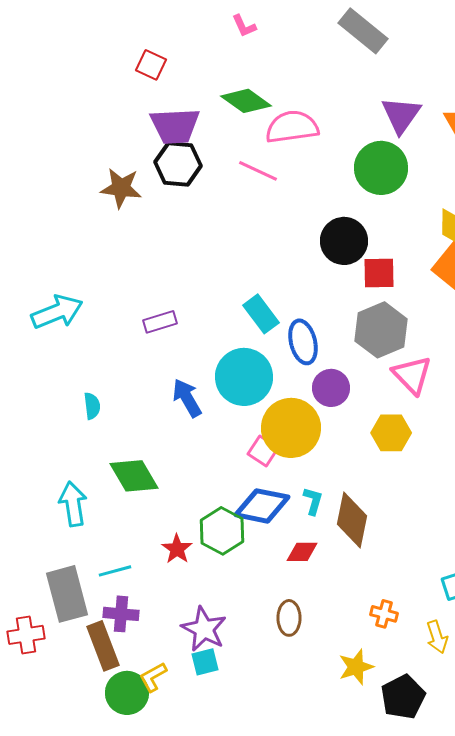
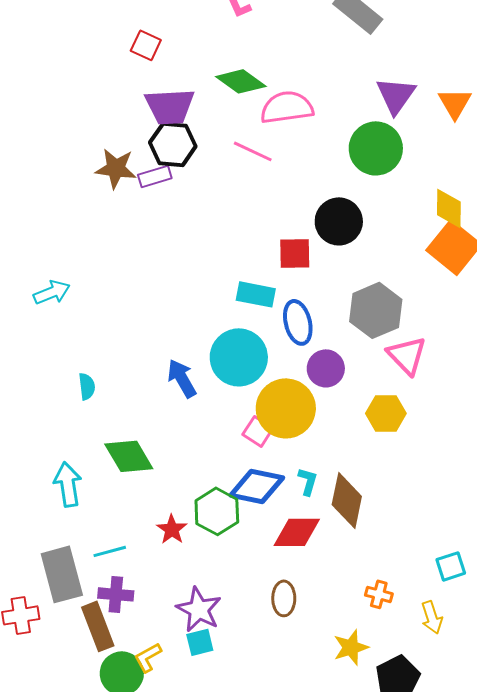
red square: (379, 273) -> (295, 253), moved
cyan arrow: (57, 312) -> (52, 292), size x0.7
cyan rectangle: (261, 314) -> (256, 294), turned -42
purple rectangle: (160, 322) -> (155, 176), moved
red diamond: (302, 552) -> (297, 532), size x1.5

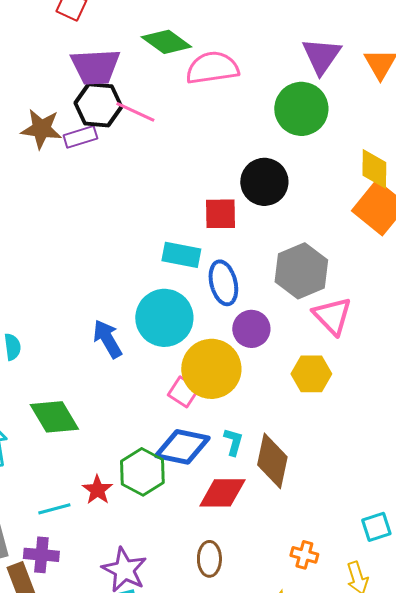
pink line: (253, 151) -> (135, 112), moved
cyan line: (110, 551) -> (54, 509), moved

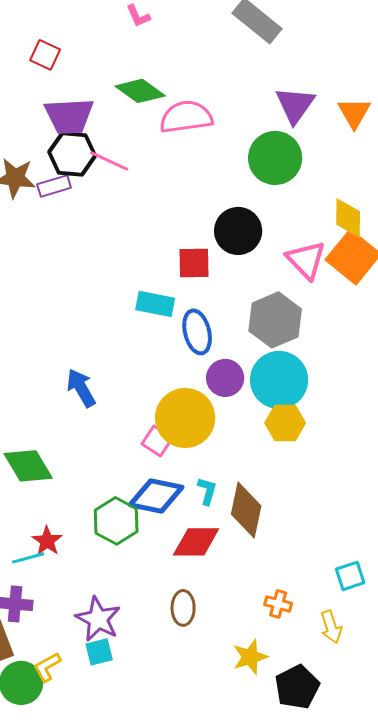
pink triangle: (332, 316) -> (306, 260), moved
cyan circle: (164, 318) -> (279, 380), moved
red star: (97, 490) -> (47, 541), moved

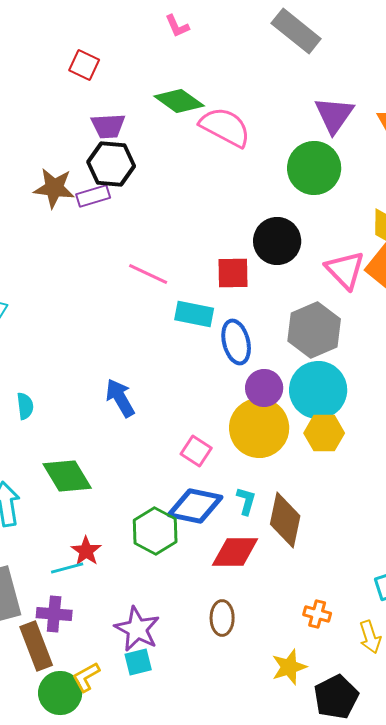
purple trapezoid: (69, 116) -> (108, 126), size x0.7
pink semicircle: (186, 117) -> (225, 127), turned 36
pink line: (109, 161) -> (148, 274), moved
yellow circle: (185, 418) -> (259, 428), moved

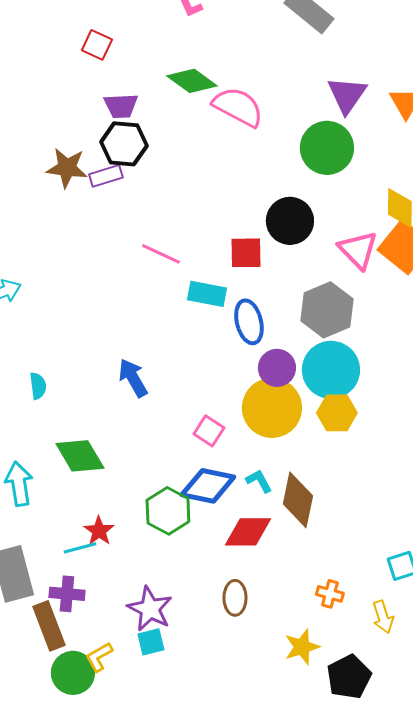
cyan L-shape: (246, 501) -> (259, 481), turned -44

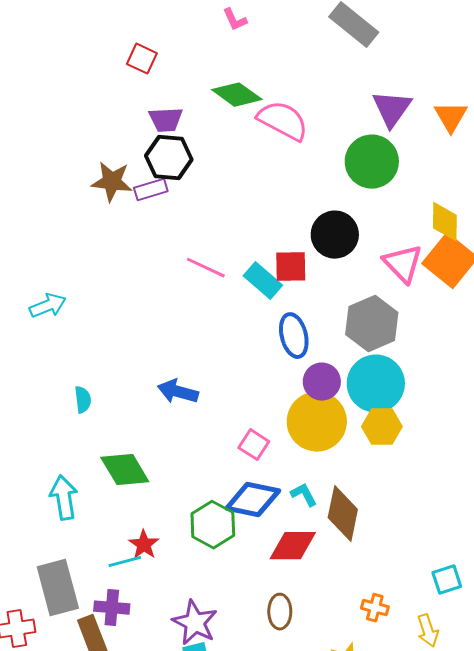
cyan rectangle: (207, 294) -> (263, 281), moved, turned 30
blue arrow: (133, 378) -> (178, 392), turned -45

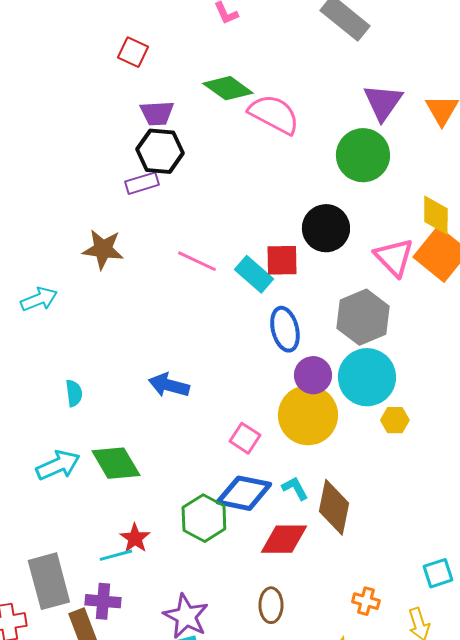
brown star: (112, 182) -> (103, 249), moved
yellow hexagon: (382, 427) -> (395, 420), moved, size x0.7
cyan arrow: (64, 498) -> (58, 465), moved, turned 75

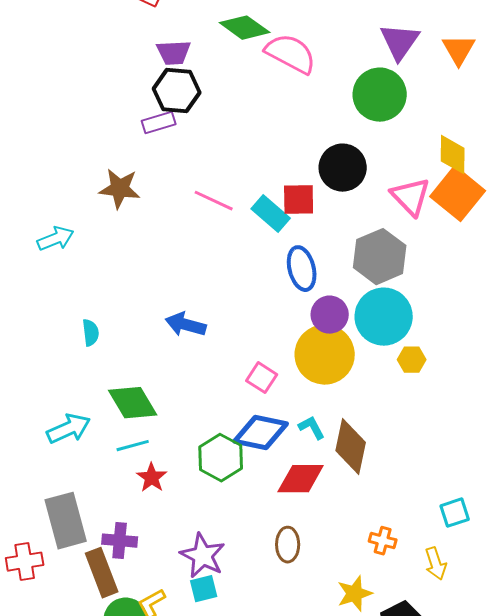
cyan arrow: (58, 465) -> (69, 429), moved
cyan line: (116, 555) -> (133, 446), moved

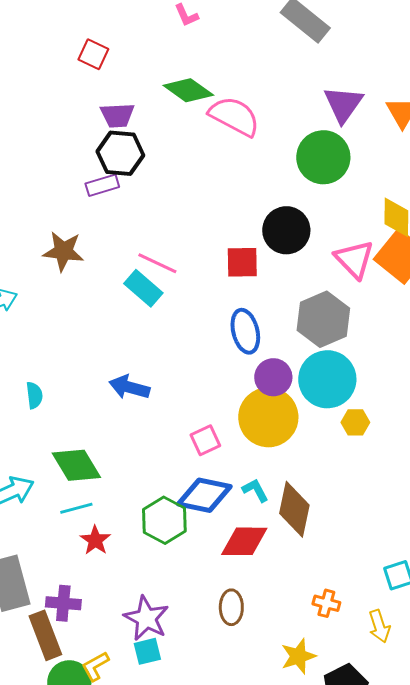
cyan rectangle: (271, 214) -> (143, 288), moved
pink square: (262, 378) -> (205, 440), turned 32

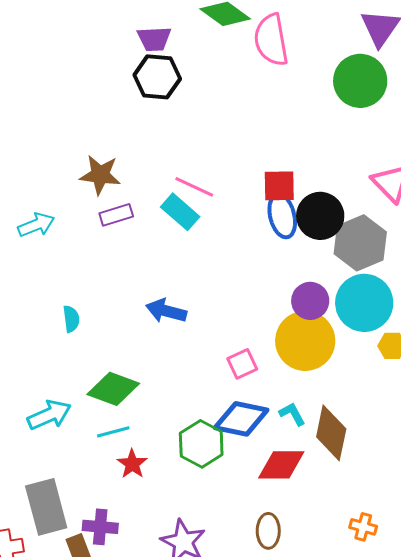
pink semicircle: (234, 116) -> (271, 40), turned -128
purple rectangle: (102, 185) -> (116, 215), moved
black circle: (286, 230) -> (320, 216), moved
blue ellipse: (245, 331) -> (282, 216), moved
green diamond: (76, 465) -> (113, 389), turned -39

